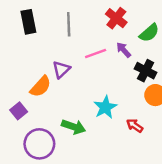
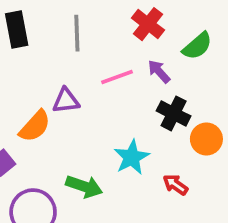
purple triangle: (61, 69) -> (66, 101), turned 36
black cross: (146, 71) -> (174, 113), moved

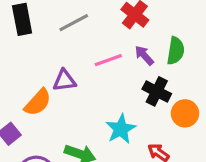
gray line: (77, 33) -> (74, 23), turned 64
green semicircle: (197, 46) -> (176, 51), moved, turned -40

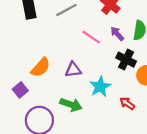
pink line: (108, 60) -> (91, 37), turned 54
purple triangle: (64, 80) -> (73, 70), moved

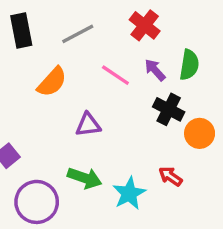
orange semicircle: (41, 67) -> (52, 82), moved
cyan star: (100, 87) -> (129, 193), moved

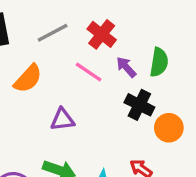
red cross: (145, 25) -> (102, 34), moved

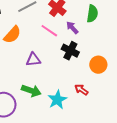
green semicircle: (159, 62) -> (92, 14), moved
black cross: (139, 105) -> (70, 51), moved

